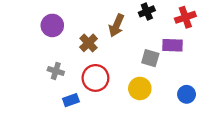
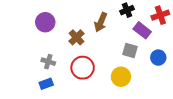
purple rectangle: (173, 45) -> (142, 30), moved, turned 36
blue circle: (187, 94) -> (158, 58), moved
blue rectangle: (71, 100) -> (46, 84), moved

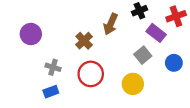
purple circle: (45, 22) -> (31, 34), moved
gray square: (130, 50) -> (143, 55), turned 35

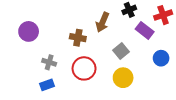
brown cross: (84, 41) -> (78, 38), turned -35
gray square: (143, 55) -> (121, 51), moved

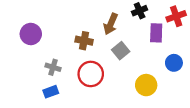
purple rectangle: (145, 30) -> (156, 33), turned 54
gray square: (121, 51) -> (121, 51), moved
yellow circle: (123, 78) -> (146, 85), moved

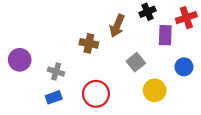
purple circle: (31, 34) -> (20, 60), moved
gray square: (121, 51) -> (136, 62), moved
red circle: (91, 74) -> (96, 94), moved

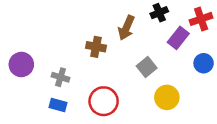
purple rectangle: (165, 35) -> (178, 38), turned 36
blue circle: (184, 67) -> (204, 63), moved
blue rectangle: (54, 97) -> (58, 105), turned 35

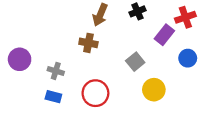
black cross: (159, 13) -> (138, 11), moved
brown arrow: (126, 28) -> (100, 15), moved

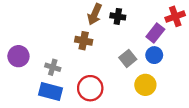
black cross: (138, 11) -> (118, 16), moved, turned 32
blue circle: (188, 58) -> (154, 55), moved
blue rectangle: (53, 97) -> (50, 91), size x1.5

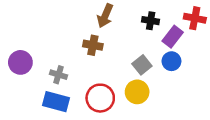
black cross: (118, 16) -> (151, 21), moved
red cross: (175, 16) -> (195, 18), turned 30
yellow circle: (145, 85) -> (137, 92), moved

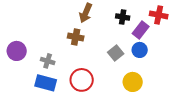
yellow circle: (137, 92) -> (133, 82), moved

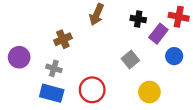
brown cross: (76, 37) -> (63, 39), moved, turned -35
blue circle: (140, 50) -> (174, 56), moved

